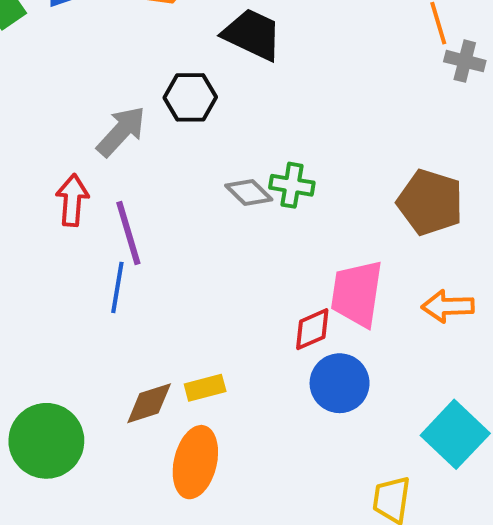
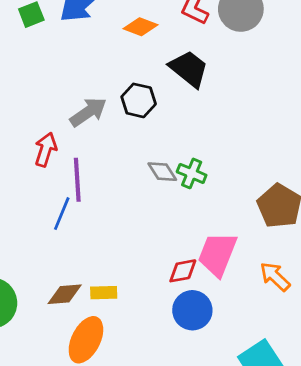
orange arrow: (448, 306) -> (275, 277), turned 32

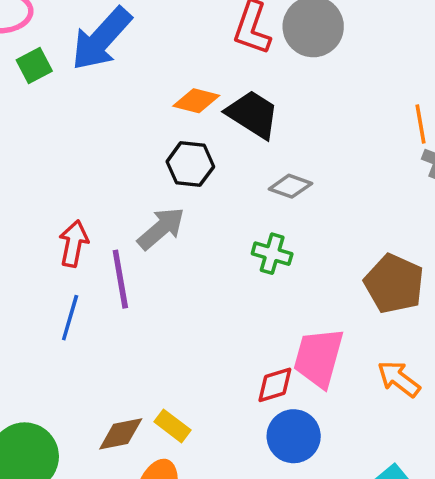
orange diamond: (140, 27) -> (196, 101), moved
gray arrow: (88, 112) -> (161, 229), moved
gray diamond: (162, 172) -> (290, 186), moved, turned -32
blue line: (62, 214) -> (70, 318), moved
yellow rectangle: (104, 293) -> (173, 426), turned 45

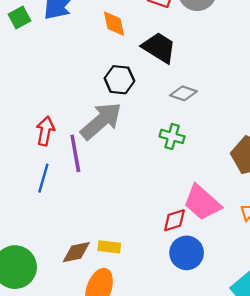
orange diamond: (196, 101) -> (114, 24), moved, turned 64
gray arrow: (161, 229) -> (101, 121), size x1.4
pink trapezoid: (319, 358) -> (202, 203), turned -63
yellow rectangle: (173, 426) -> (109, 247), turned -30

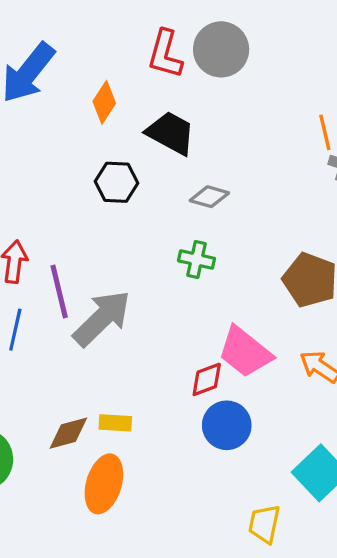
orange diamond: (114, 24) -> (104, 102), turned 48
gray arrow: (101, 121) -> (102, 318), moved

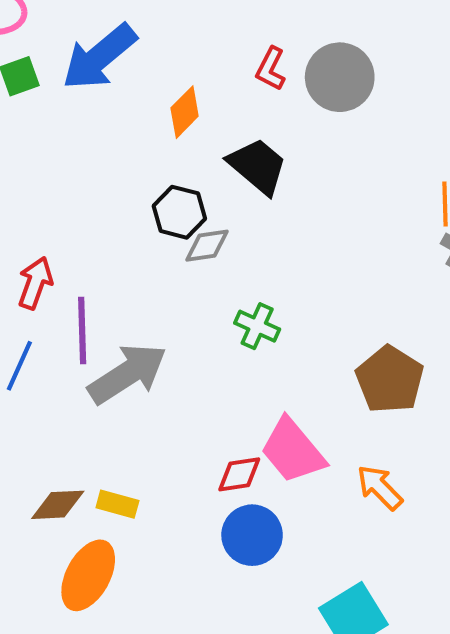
red L-shape: (165, 54) -> (271, 69), size x0.7
gray diamond: (209, 197) -> (207, 246), moved, turned -36

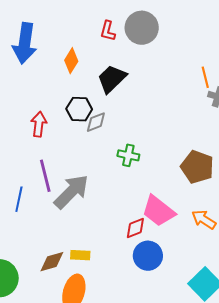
blue arrow: (99, 57) -> (25, 43), turned -30
black trapezoid: (258, 166) -> (112, 79), turned -72
red arrow: (35, 283) -> (39, 124), moved

